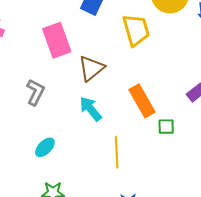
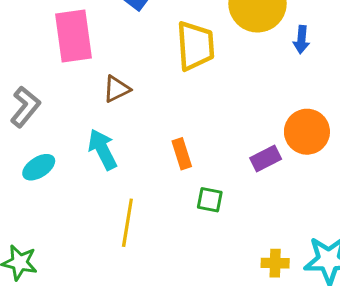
brown triangle: (91, 68) -> (117, 89), size x0.7
orange rectangle: (142, 101) -> (182, 154), size x0.6
cyan ellipse: (45, 147) -> (39, 167), moved

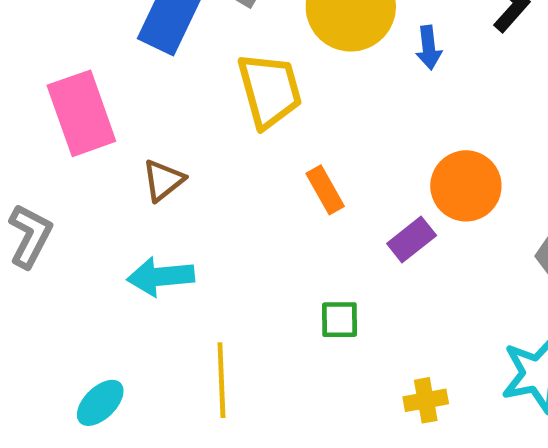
cyan arrow: (102, 149) -> (161, 277), turned -57
orange rectangle: (182, 154) -> (325, 190), moved
cyan ellipse: (39, 167) -> (100, 403), moved
yellow cross: (275, 263) -> (426, 400), moved

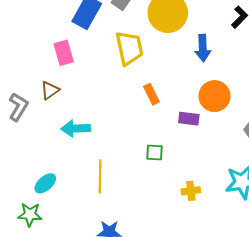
blue arrow: (429, 48) -> (203, 48), moved, size x1.4
pink rectangle: (81, 113) -> (64, 53), moved, size x0.7
brown triangle: (163, 180) -> (50, 90), moved
purple rectangle: (412, 239) -> (189, 119), turned 42

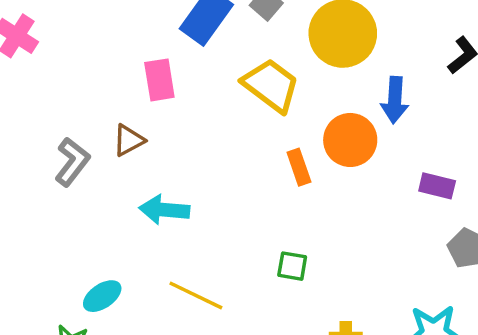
yellow trapezoid: (129, 48) -> (271, 85), turned -48
orange circle: (214, 96) -> (350, 140), moved
purple rectangle: (189, 119) -> (437, 186), moved
yellow line: (100, 176) -> (196, 295), turned -72

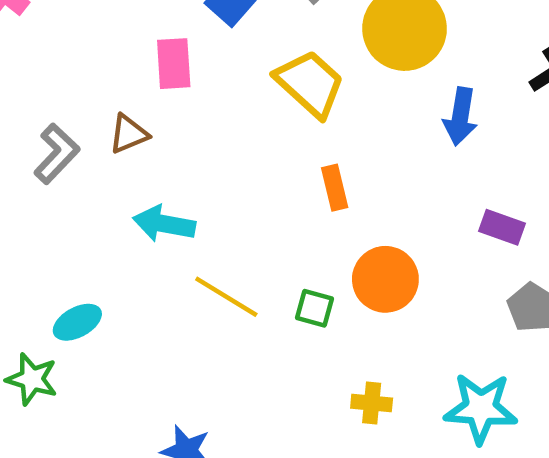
orange circle: (350, 140) -> (385, 279), moved
yellow line: (196, 295) -> (226, 297), moved

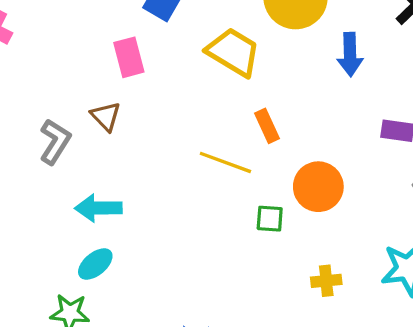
brown triangle: (129, 134) -> (106, 116), turned -40
cyan arrow: (164, 224) -> (98, 208), moved
yellow line: (226, 297) -> (225, 162), moved

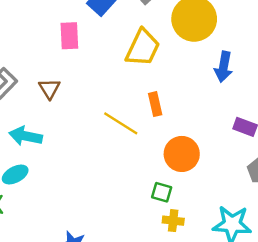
yellow trapezoid: (233, 52) -> (143, 48), turned 72
brown triangle: (106, 116) -> (49, 89), moved
green square: (270, 219) -> (162, 192), moved

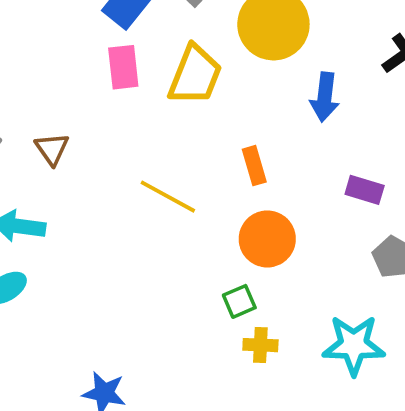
pink rectangle: (69, 36) -> (123, 67), moved
orange rectangle: (155, 104) -> (254, 166), moved
green square: (162, 192) -> (239, 301), turned -36

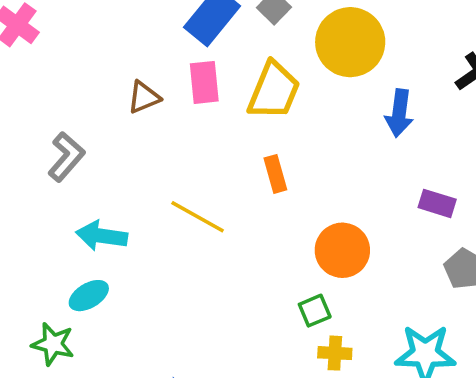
brown triangle: (52, 149) -> (144, 97), moved, turned 42
orange rectangle: (254, 166) -> (275, 174), moved
yellow line: (168, 197) -> (198, 217), moved

